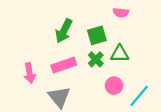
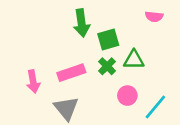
pink semicircle: (121, 13) -> (154, 17), moved
green arrow: (64, 31) -> (82, 23), moved, turned -35

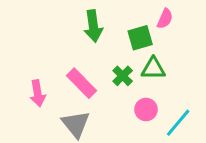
pink semicircle: (154, 17) -> (165, 19), moved, turned -72
green square: (108, 39) -> (140, 38), moved
pink rectangle: (71, 73) -> (82, 83), turned 64

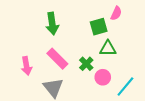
green arrow: (93, 26) -> (52, 24), moved
green cross: (123, 76) -> (86, 64), moved

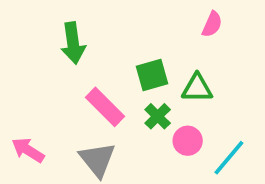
green arrow: (52, 24) -> (73, 43), moved
green square: (99, 27) -> (152, 75), moved
pink arrow: (26, 66) -> (28, 150), moved, turned 132

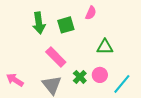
pink semicircle: (212, 24) -> (91, 13), moved
green square: (152, 75) -> (66, 25), moved
green cross: (158, 116) -> (80, 77), moved

